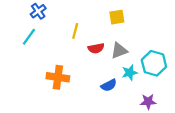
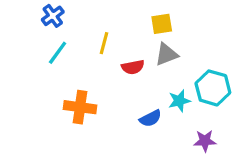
cyan line: (29, 37) -> (58, 53), moved
gray triangle: (119, 51) -> (166, 54), moved

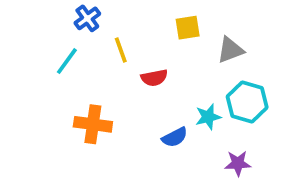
blue cross: (53, 16) -> (87, 18), moved
yellow line: (104, 43) -> (121, 50), turned -35
gray triangle: (166, 54) -> (230, 50), moved

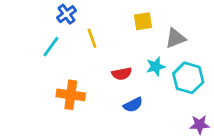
red semicircle: (154, 78) -> (122, 74), moved
cyan star: (208, 117) -> (156, 67), moved
purple star: (238, 163) -> (200, 125), moved

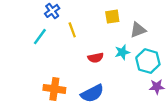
orange cross: (71, 95) -> (54, 89), moved
blue semicircle: (133, 105) -> (92, 93), moved, size x1.5
purple star: (200, 125) -> (157, 87), moved

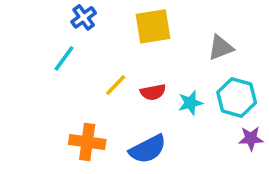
yellow square: (112, 17) -> (153, 26), moved, size x1.5
yellow line: (72, 30) -> (116, 85), moved, turned 64
cyan star: (122, 52) -> (190, 103), moved

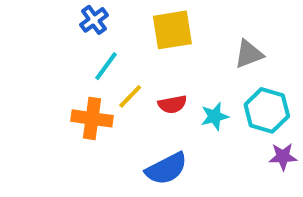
cyan line: (64, 58) -> (106, 66), moved
orange cross: (87, 142) -> (92, 118), moved

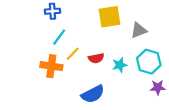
blue cross: (94, 20) -> (52, 11), turned 32
yellow square: (172, 30) -> (110, 17), moved

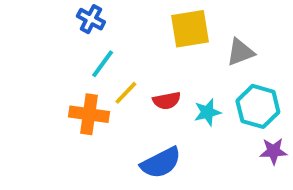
blue cross: (52, 11) -> (91, 19), turned 32

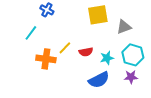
cyan line: (103, 64) -> (31, 33), moved
purple star: (273, 151) -> (131, 77), moved
blue semicircle: (161, 163) -> (99, 80), moved

